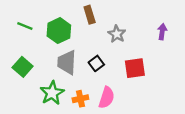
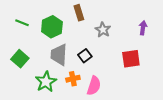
red square: (135, 68) -> (131, 59), moved
orange cross: (80, 99) -> (73, 79), moved

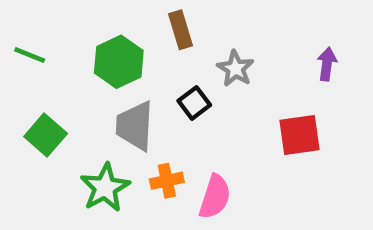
green line: (22, 23) -> (30, 55), moved
black square: (85, 56) -> (194, 103), moved

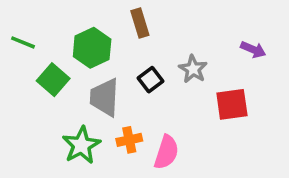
purple arrow: (327, 64) -> (253, 50), turned 105
gray star: (235, 69) -> (193, 69), moved
green square: (46, 135) -> (53, 80), moved

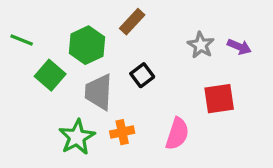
brown rectangle: (140, 23) -> (132, 22), turned 60
gray star: (193, 69) -> (201, 45), moved
pink semicircle: (166, 152) -> (177, 134), moved

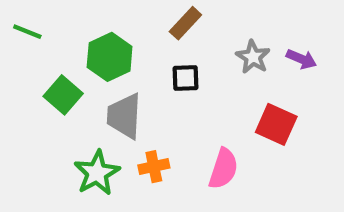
brown rectangle: (132, 22) -> (185, 23), moved
green line: (22, 40) -> (27, 32), moved
black square: (142, 75) -> (185, 78), moved, turned 35
red square: (219, 99) -> (276, 124), turned 32

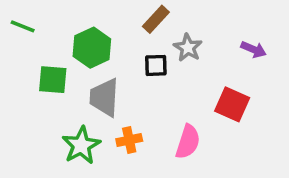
gray star: (253, 57) -> (188, 48), moved
green square: (63, 95) -> (53, 80), turned -36

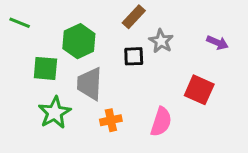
green star: (81, 145) -> (55, 113), moved

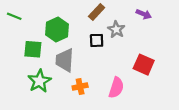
purple arrow: (217, 43) -> (144, 14), moved

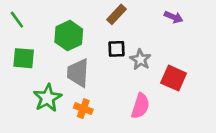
green line: (14, 16) -> (17, 20), turned 32
gray star: (116, 29) -> (140, 59), moved
green square: (33, 49) -> (24, 58), moved
orange cross: (80, 87) -> (83, 109), moved, turned 32

